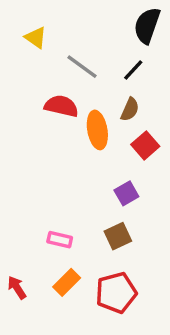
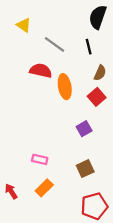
black line: (133, 70) -> (89, 47), turned -56
brown semicircle: (130, 109) -> (100, 73), moved
brown square: (118, 236) -> (85, 169), moved
red pentagon: (116, 293) -> (94, 206), moved

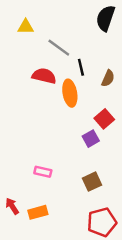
yellow triangle: (24, 25) -> (26, 27), turned -35
black line: (89, 47) -> (81, 67), moved
red square: (97, 97) -> (104, 119), moved
orange rectangle: (44, 188) -> (38, 212), moved, turned 30

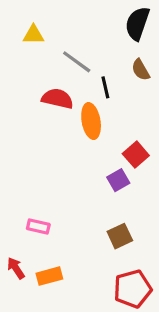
brown semicircle: (108, 78) -> (141, 70), moved, turned 126
pink rectangle: (43, 172) -> (38, 226), moved

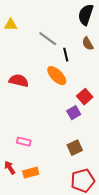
yellow triangle: (33, 35) -> (11, 25), moved
red semicircle: (57, 99) -> (19, 81), moved
orange ellipse: (91, 121) -> (57, 76), turned -35

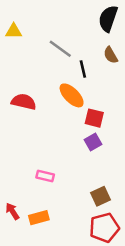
red square: (85, 97) -> (94, 118), moved, turned -35
pink rectangle: (24, 142) -> (45, 176), moved
brown square: (75, 148) -> (101, 196), moved

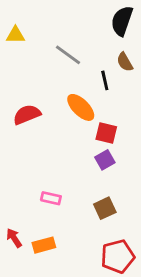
black line: (83, 69) -> (105, 80), moved
red semicircle: (24, 102) -> (27, 115), turned -35
brown square: (101, 196) -> (105, 208), moved

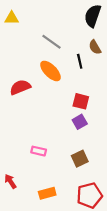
yellow triangle: (15, 35) -> (12, 18), moved
orange ellipse: (81, 107) -> (50, 71), moved
orange rectangle: (44, 245) -> (47, 193), moved

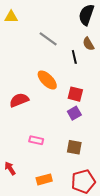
orange ellipse: (50, 71) -> (47, 80), moved
red semicircle: (20, 87) -> (19, 100), moved
brown square: (80, 159) -> (74, 147), turned 35

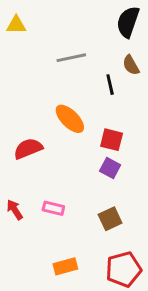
gray line: (48, 39) -> (71, 58), turned -48
purple square: (74, 113) -> (110, 168), turned -32
brown square: (74, 147) -> (110, 219), turned -35
red arrow: (10, 168) -> (15, 210), moved

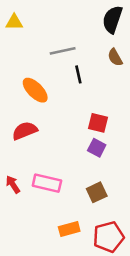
black line: (110, 85) -> (78, 74), moved
orange ellipse: (70, 119) -> (35, 90), moved
pink rectangle: (53, 208) -> (47, 183), size x1.5
orange rectangle: (65, 266) -> (69, 229), moved

